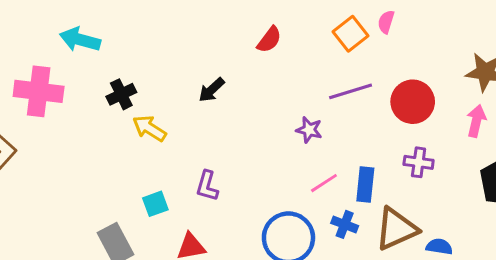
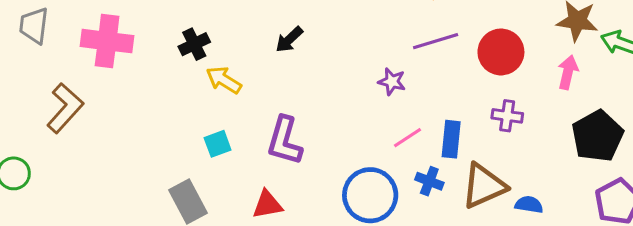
purple L-shape: (207, 186) -> (285, 141), size x1.5
cyan square: (155, 204) -> (218, 144), moved

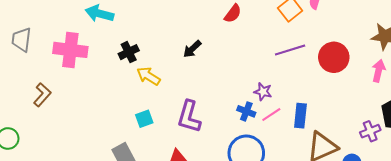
purple star: (392, 82) -> (263, 92), moved
brown L-shape: (65, 108) -> (42, 95), size x0.7
purple cross: (507, 116) -> (370, 131), moved, turned -30
blue cross: (429, 181) -> (246, 111), moved

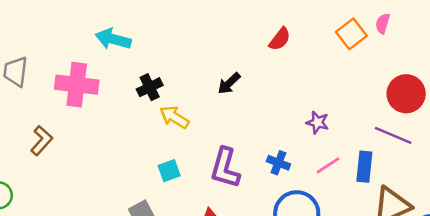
purple line: (290, 50) -> (393, 135), moved, turned 40
purple star: (263, 92) -> (318, 122), moved
blue cross: (246, 111) -> (278, 163), moved

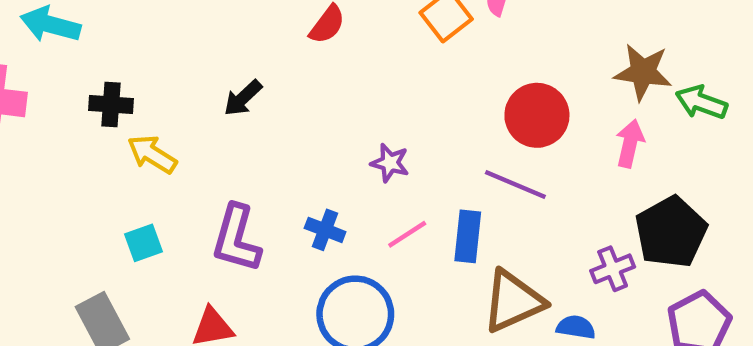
black cross: (150, 87) -> (111, 105), turned 30

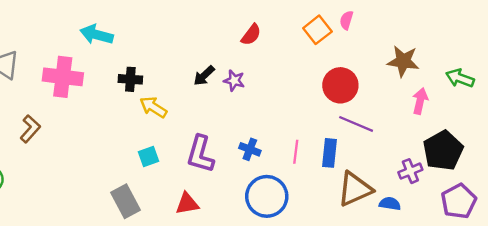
brown star: (643, 72) -> (403, 61), moved
red circle: (537, 115) -> (340, 85), moved
purple star: (390, 163) -> (234, 81), moved
pink line: (407, 234) -> (296, 152), turned -50

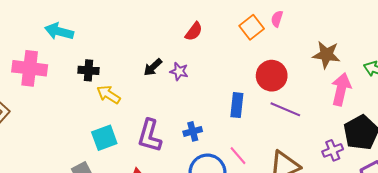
pink arrow: (420, 101) -> (341, 89), size x1.4
blue cross: (250, 149) -> (193, 131), turned -36
pink line: (296, 152) -> (238, 156), moved, turned -48
blue rectangle: (330, 153) -> (237, 105), moved
cyan square: (148, 157) -> (104, 138), size x1.4

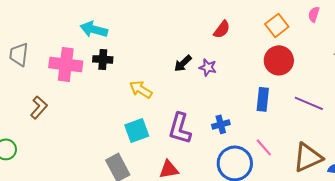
pink semicircle: (277, 19) -> (314, 14), moved
black cross: (89, 70) -> (103, 59), moved
red circle: (272, 76) -> (279, 60), moved

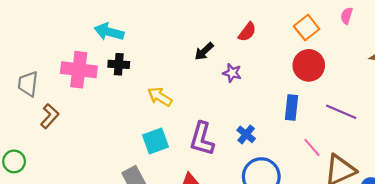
gray trapezoid: (19, 54) -> (28, 84), moved
black arrow: (183, 63) -> (204, 51), moved
blue cross: (221, 124) -> (246, 134), turned -36
pink line: (264, 147) -> (312, 147), moved

